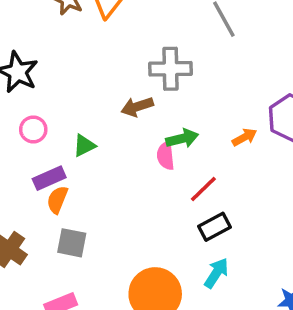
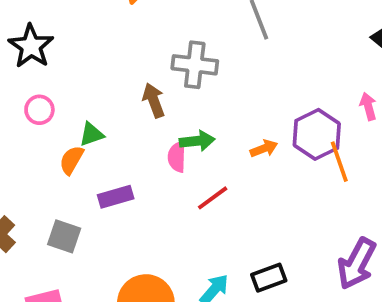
brown arrow: (137, 107) -> (154, 100), turned 80
purple rectangle: (49, 178) -> (116, 197), moved
orange semicircle: (57, 200) -> (72, 160), moved
black rectangle: (214, 227) -> (269, 278), moved

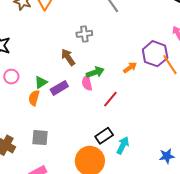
gray cross: (195, 65) -> (84, 34), size x0.7
purple rectangle: (116, 197) -> (59, 88), moved
black rectangle: (269, 278) -> (104, 136), moved

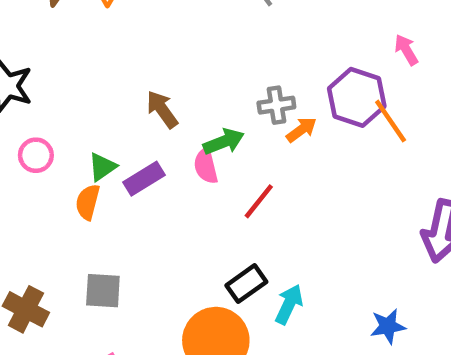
gray cross: (84, 34) -> (276, 105), moved

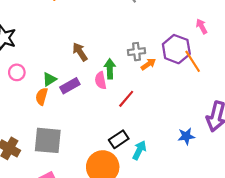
green arrow: (224, 142) -> (110, 69), turned -72
gray square: (103, 291) -> (48, 140), size x1.5
blue star: (388, 326) -> (186, 136), moved

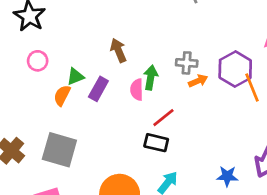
purple rectangle: (70, 86) -> (98, 89), turned -42
black rectangle: (119, 139) -> (156, 143), moved, turned 36

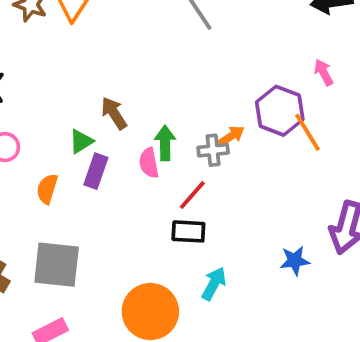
gray cross: (187, 63) -> (213, 150), moved
green triangle: (75, 76) -> (81, 141), moved

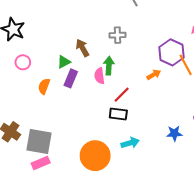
orange arrow: (231, 136) -> (154, 75), moved
gray cross: (213, 150) -> (117, 35), moved
gray square: (57, 265) -> (39, 141), moved
cyan arrow: (214, 284) -> (130, 143), turned 42

